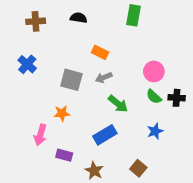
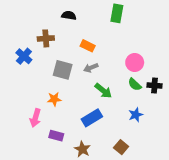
brown cross: (36, 21) -> (46, 38), moved

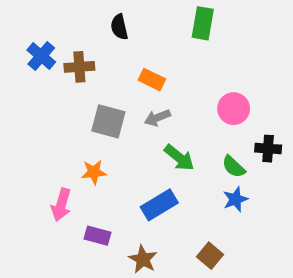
black semicircle: (69, 15) -> (119, 27), turned -112
blue cross: (24, 56) -> (41, 56), moved
green semicircle: (135, 84) -> (234, 167), moved

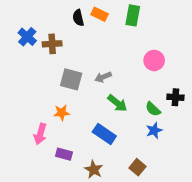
orange rectangle: (152, 80) -> (100, 14), moved
pink circle: (234, 109) -> (154, 60), moved
blue rectangle: (159, 205) -> (104, 134), turned 65

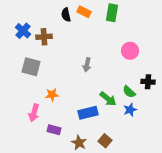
gray arrow: (103, 77) -> (87, 65), turned -56
gray square: (71, 79) -> (31, 67), moved
green arrow: (117, 103) -> (108, 99), moved
blue rectangle: (104, 134) -> (88, 113), turned -48
brown square: (138, 167) -> (105, 141), moved

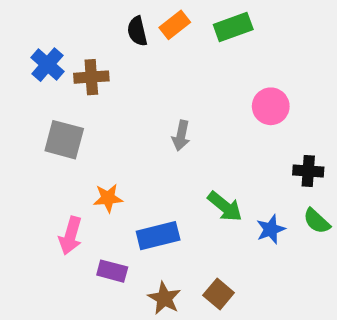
orange rectangle: (84, 12) -> (175, 25), turned -64
green rectangle: (112, 13) -> (233, 27), turned 60
green semicircle: (129, 92) -> (317, 221), moved
blue rectangle: (88, 113) -> (158, 236), moved

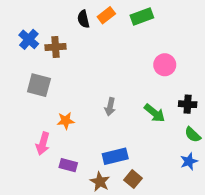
gray arrow: (181, 135) -> (110, 107), moved
green arrow: (225, 206) -> (155, 113), moved
blue star: (271, 229) -> (189, 161), moved
blue rectangle: (158, 236) -> (115, 156), moved

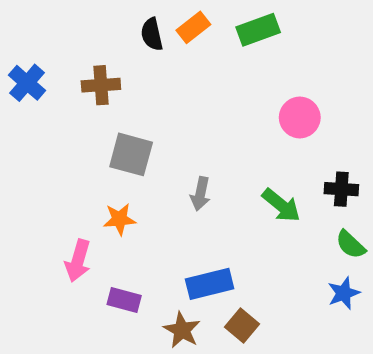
blue cross: (29, 39) -> (27, 83), moved
gray square: (39, 85) -> (131, 154), moved

